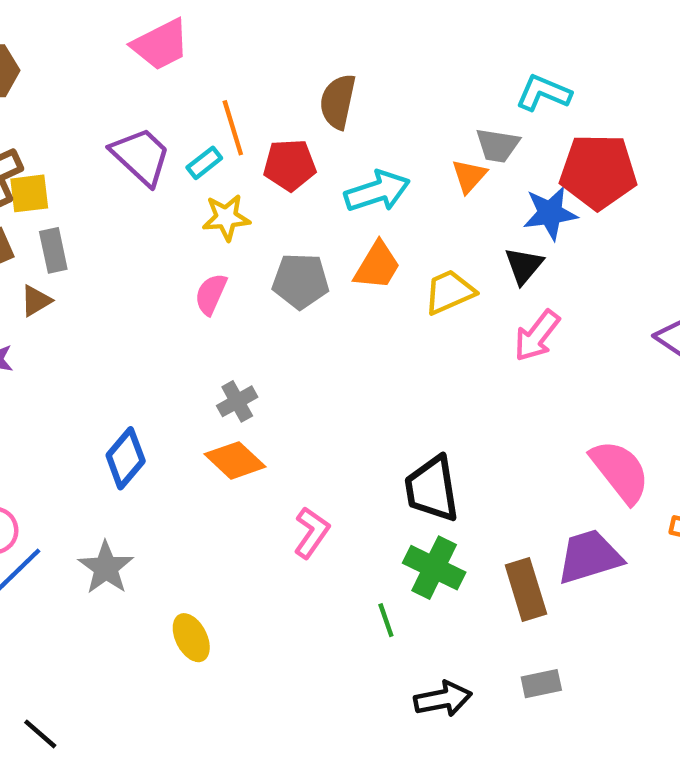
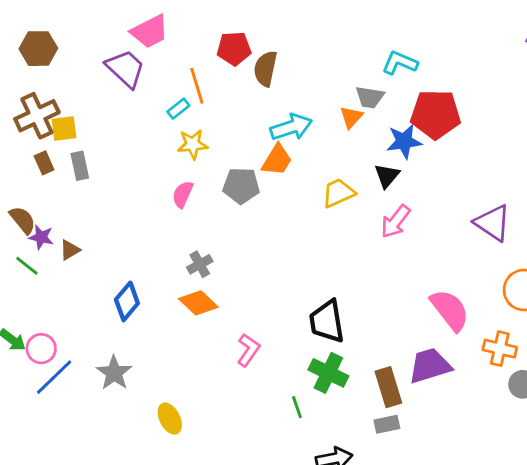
purple trapezoid: (141, 156) -> (125, 69), moved
red pentagon: (290, 165) -> (234, 49), moved
orange trapezoid: (377, 266) -> (277, 160), moved
brown triangle: (36, 301) -> (70, 250), moved
gray rectangle: (541, 684) -> (387, 424), moved

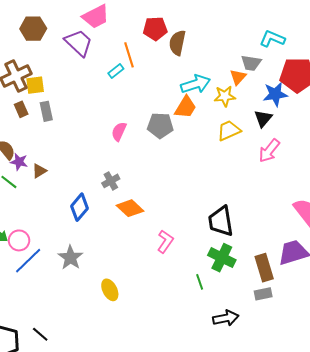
brown hexagon: (38, 49) -> (33, 29), moved
yellow star: (193, 144) -> (225, 96), moved
gray cross: (200, 264) -> (111, 181), moved

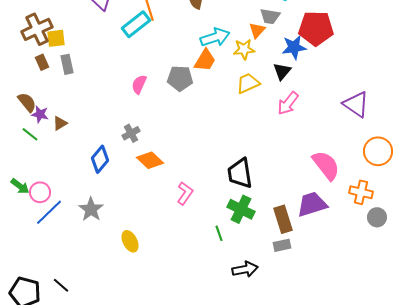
cyan rectangle: (116, 71) -> (136, 24), size x1.8

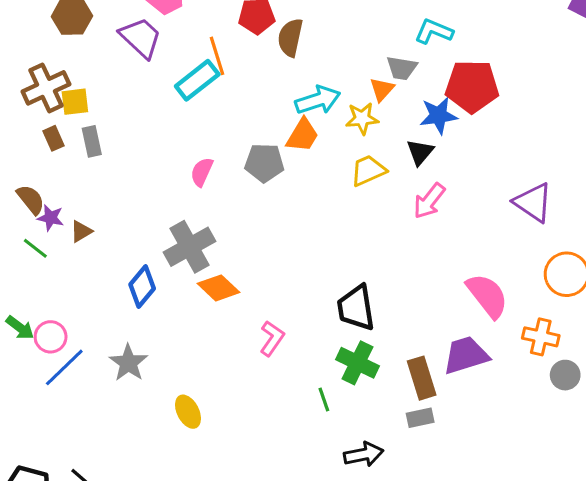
gray cross: (131, 133) -> (190, 247), size x1.8

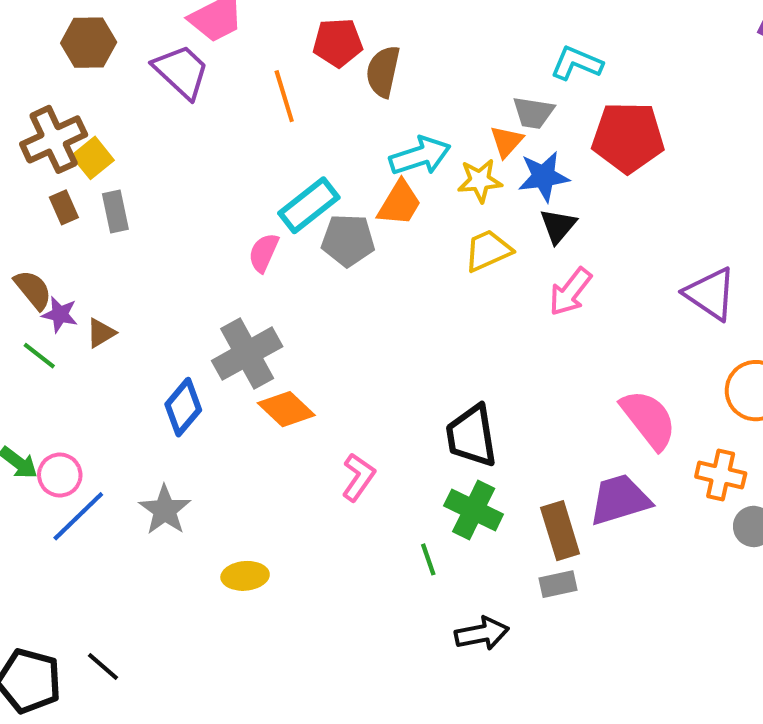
cyan rectangle: (197, 80) -> (309, 205), moved
yellow square: (75, 102) -> (93, 158), turned -32
blue star: (438, 115) -> (544, 176), moved
yellow ellipse: (188, 412) -> (245, 576), turned -68

